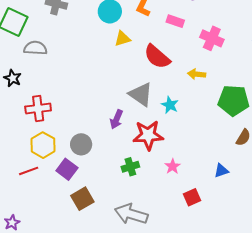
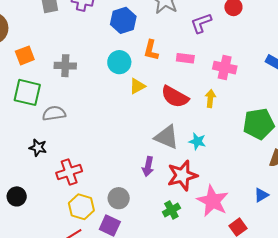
yellow arrow: (197, 74) -> (210, 98), moved, turned 102
pink star: (173, 166) -> (213, 201), size x2.0

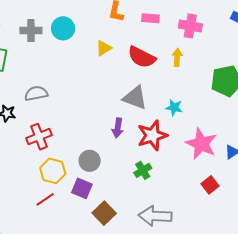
cyan circle: (119, 62) -> (63, 28), moved
gray semicircle: (54, 113) -> (36, 93), moved
cyan star: (197, 141) -> (174, 108), moved
pink star: (213, 201) -> (201, 144), moved

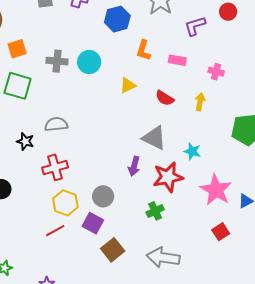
pink cross: (190, 26) -> (216, 72), size x0.7
red semicircle: (142, 57) -> (165, 98), size x0.7

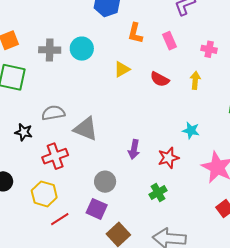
pink rectangle: (177, 60) -> (169, 41), turned 60
gray triangle: (154, 138) -> (86, 129), moved
red star: (168, 177) -> (168, 158), size x0.7
yellow hexagon: (65, 203) -> (44, 194), moved

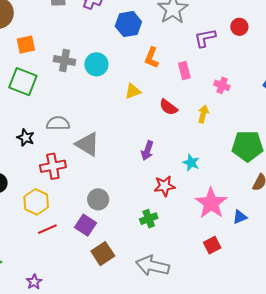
purple arrow: (134, 149) -> (147, 151), moved

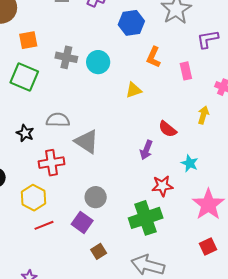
red semicircle: (168, 107) -> (168, 129), moved
green cross: (149, 219) -> (146, 218), size x1.8
brown square: (103, 254) -> (99, 251), size x0.7

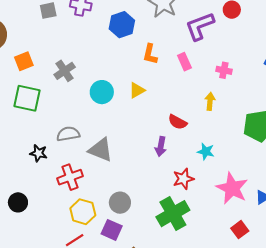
purple L-shape: (208, 39) -> (200, 26), size x1.4
gray cross: (66, 57) -> (65, 71), turned -35
cyan circle: (98, 62) -> (102, 92), moved
yellow hexagon: (33, 198) -> (83, 212), moved

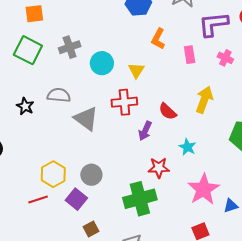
pink cross: (224, 70) -> (225, 58), moved
gray cross: (65, 71) -> (70, 47), moved
yellow triangle: (137, 90) -> (136, 70), turned -42
yellow arrow: (210, 101) -> (204, 100), size x1.5
red cross: (70, 177) -> (124, 102), moved

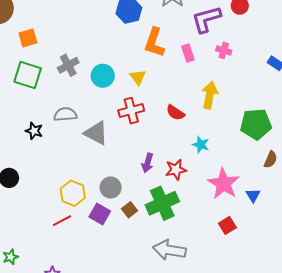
orange L-shape: (158, 39) -> (154, 42), size x1.4
purple arrow: (145, 131) -> (148, 163), moved
blue triangle: (231, 206) -> (253, 195), turned -35
brown square: (91, 229) -> (130, 210), moved

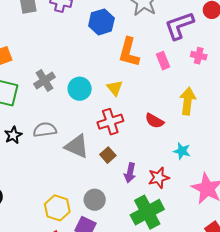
black star: (34, 131) -> (13, 135), moved, turned 30
brown square: (130, 210) -> (108, 155), moved

